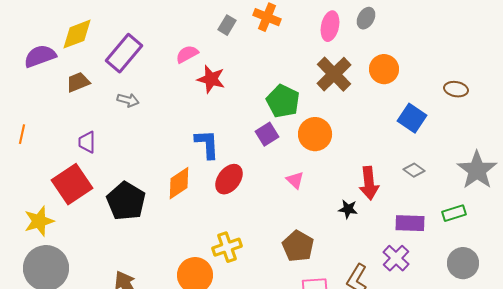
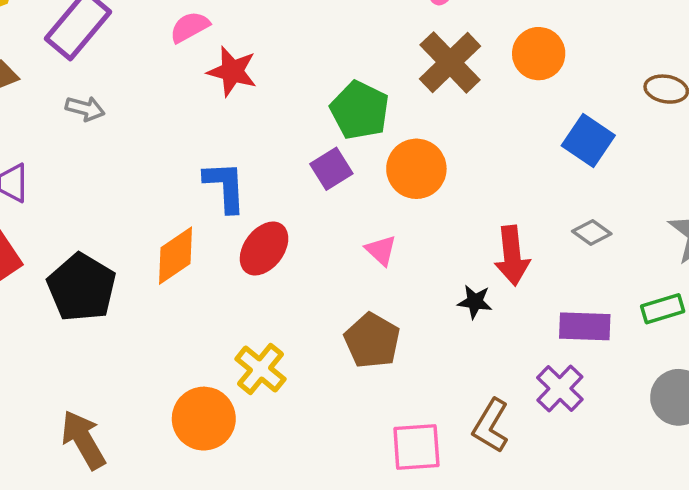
brown pentagon: (298, 246) -> (372, 341), moved
yellow cross: (227, 247) -> (260, 369), turned -32

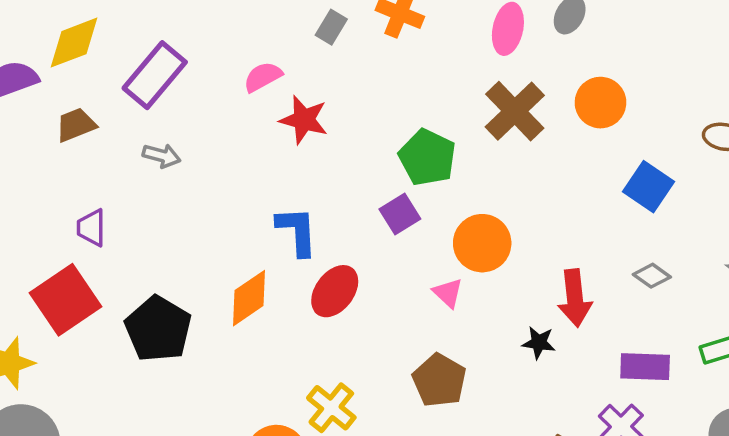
orange circle: (416, 169) -> (482, 243), moved

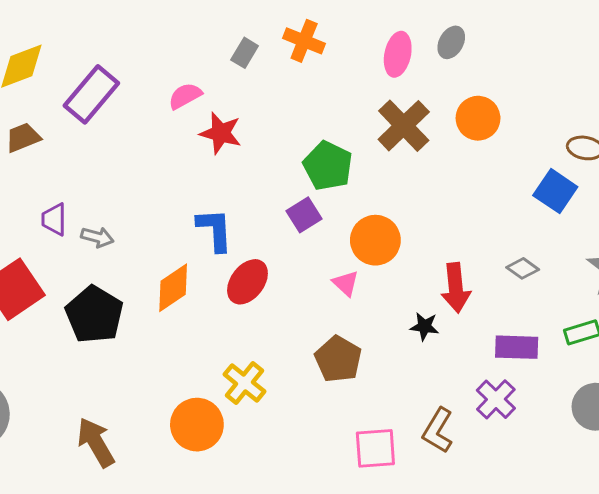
gray arrow: (162, 156) -> (97, 237), moved
blue square: (648, 187) -> (555, 191), moved
purple trapezoid: (91, 228) -> (54, 219), moved

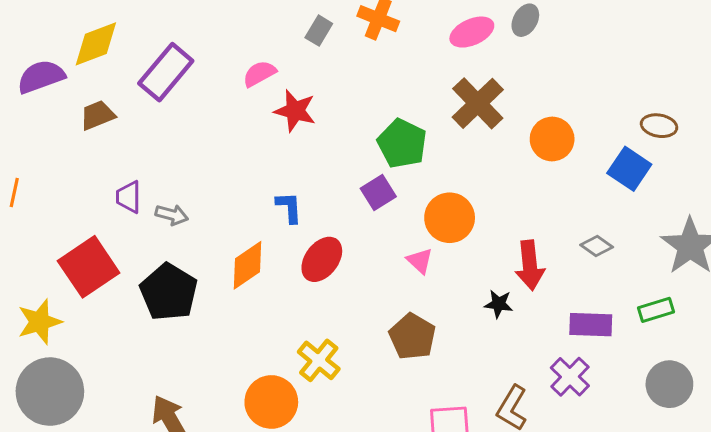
pink ellipse: (398, 54) -> (472, 32), turned 54
orange circle: (478, 118) -> (552, 139), moved
blue L-shape: (215, 230) -> (289, 207), size x0.7

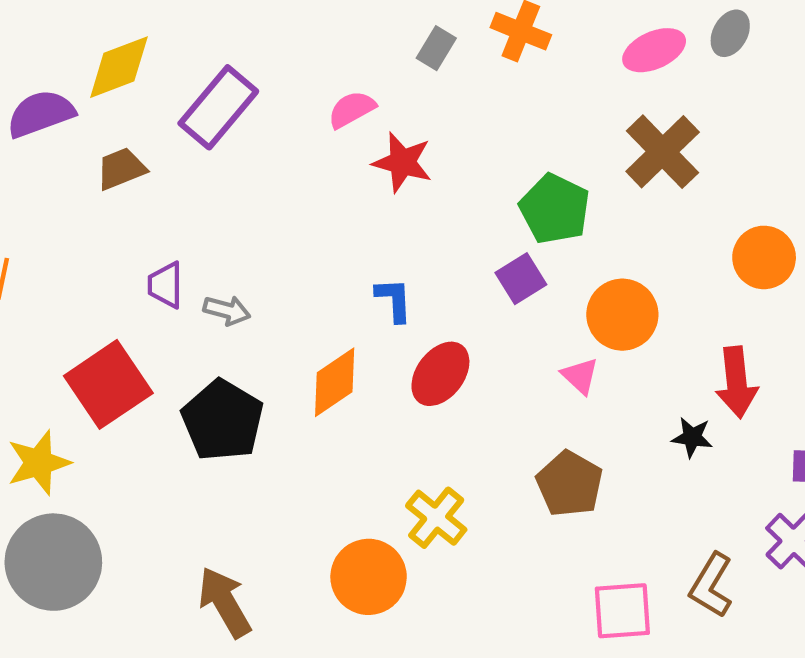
orange circle: (552, 139) -> (764, 257), moved

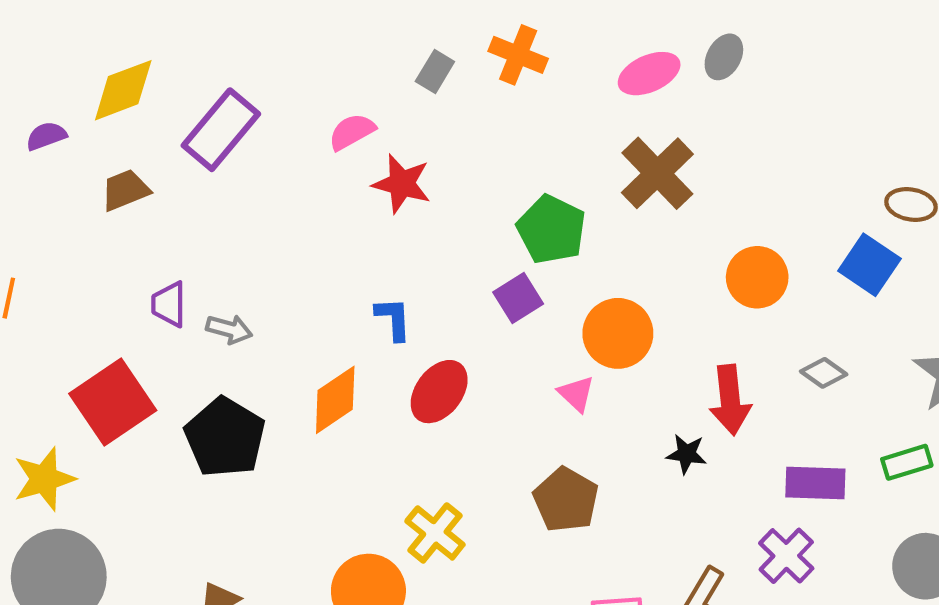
purple semicircle: (41, 114) -> (46, 136), size x0.6

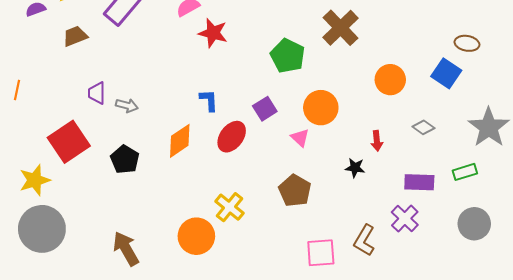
purple square: (518, 298) -> (265, 109), moved
red arrow: (730, 400) -> (377, 141), size x0.6
black pentagon: (225, 437) -> (125, 159), size x0.7

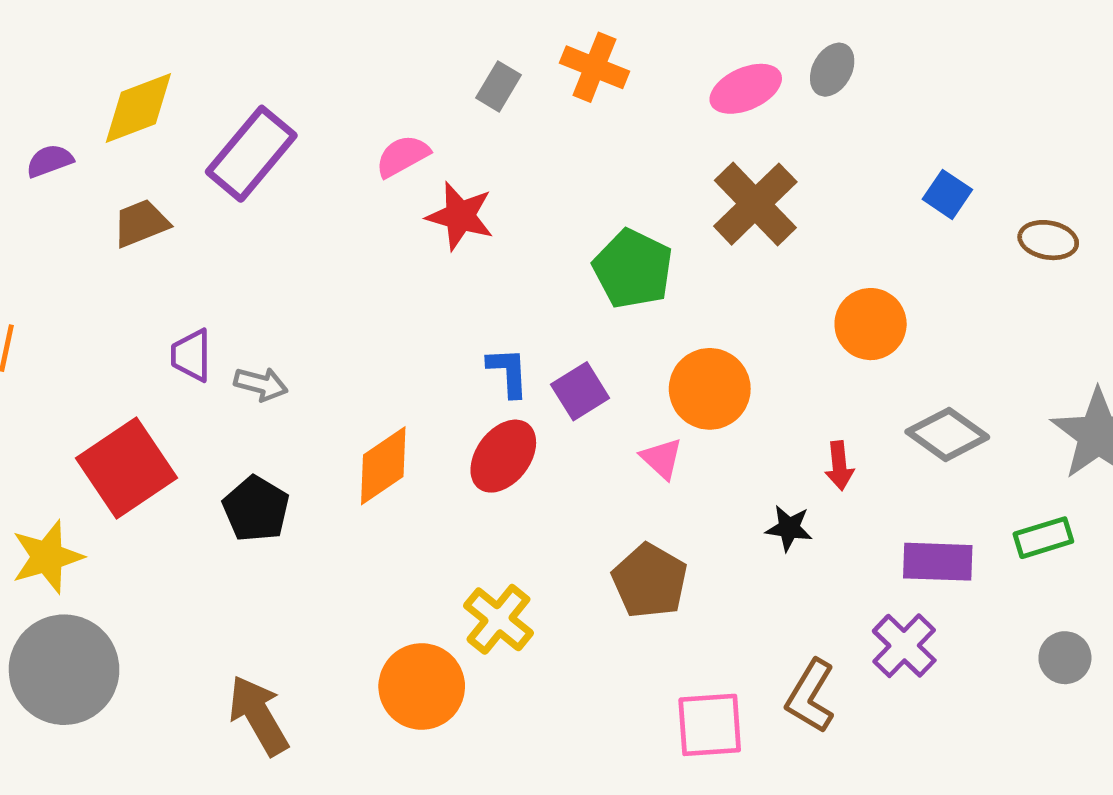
blue square: (446, 73) -> (947, 194), moved, size x0.7
blue L-shape: (209, 100) -> (508, 372), moved
gray diamond: (423, 127) -> (947, 434), size x1.5
gray circle: (474, 224) -> (1065, 658), size x0.7

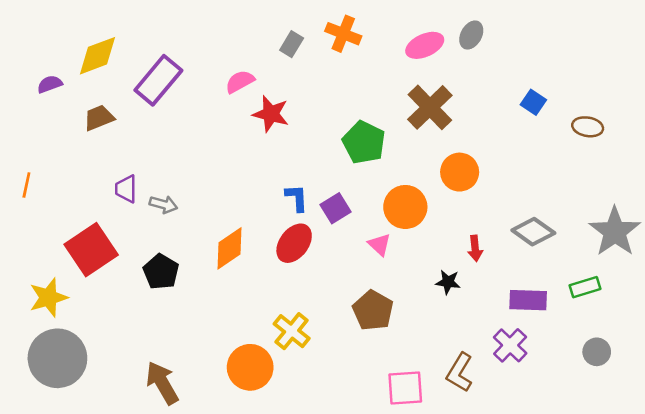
orange circle: (871, 324) -> (460, 172), moved

